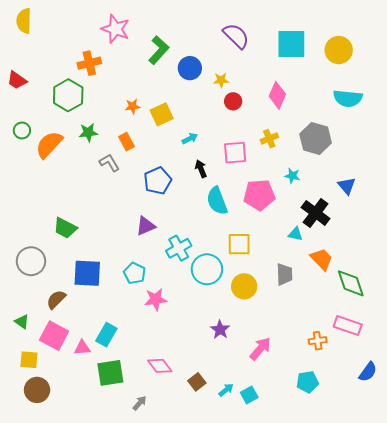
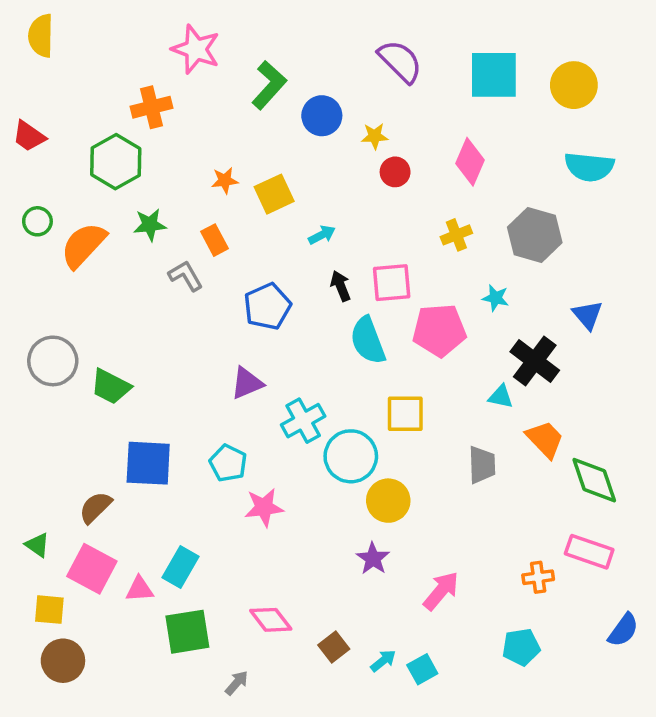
pink square: (235, 153) -> (392, 283), moved
gray circle: (31, 261) -> (53, 361), moved
yellow circle: (244, 286) -> (388, 501), moved

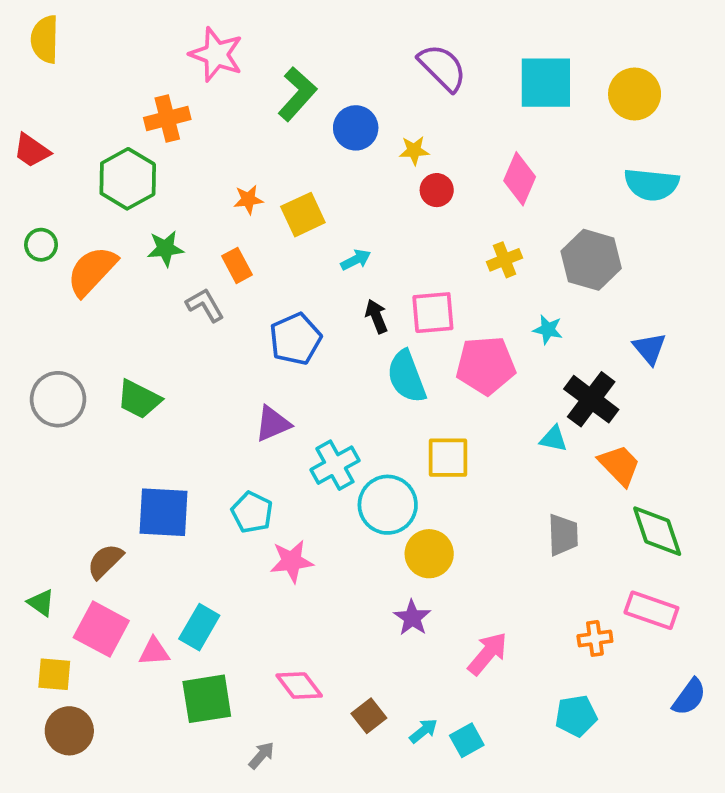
green trapezoid: (111, 386) -> (139, 399), moved
orange trapezoid: (545, 439) -> (619, 465), moved
gray trapezoid: (482, 465) -> (563, 535), moved

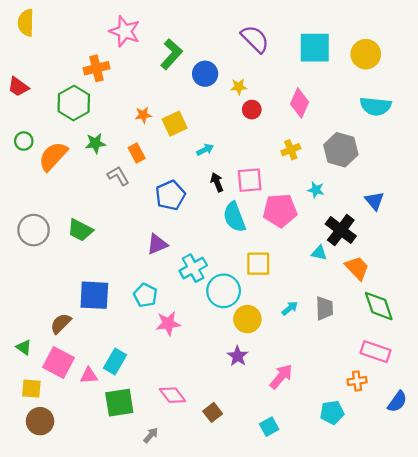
orange cross: (595, 638) -> (357, 381), moved
cyan arrow: (424, 731) -> (290, 308), moved

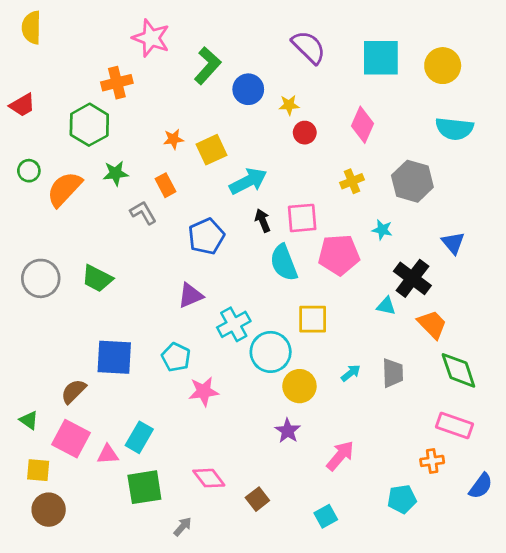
red trapezoid: (18, 87) -> (22, 105), turned -65
cyan arrow: (205, 150) -> (248, 181), size x1.8

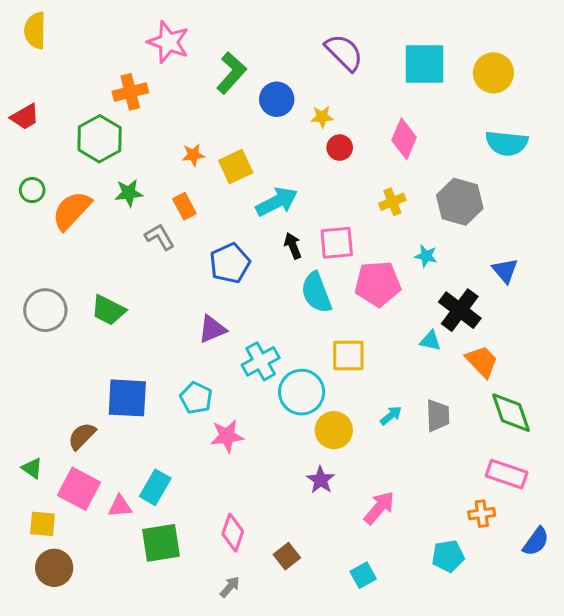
pink diamond: (209, 478) -> (233, 533), turned 56
gray arrow: (183, 527) -> (230, 587), moved

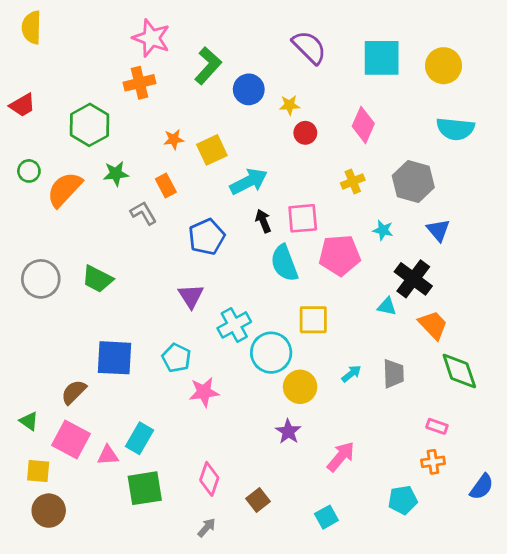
orange cross: (130, 92) -> (139, 83), moved
blue triangle: (505, 271) -> (438, 230), moved
purple triangle: (212, 329) -> (191, 296), turned -40
pink rectangle: (507, 474) -> (437, 426), moved, size x0.6

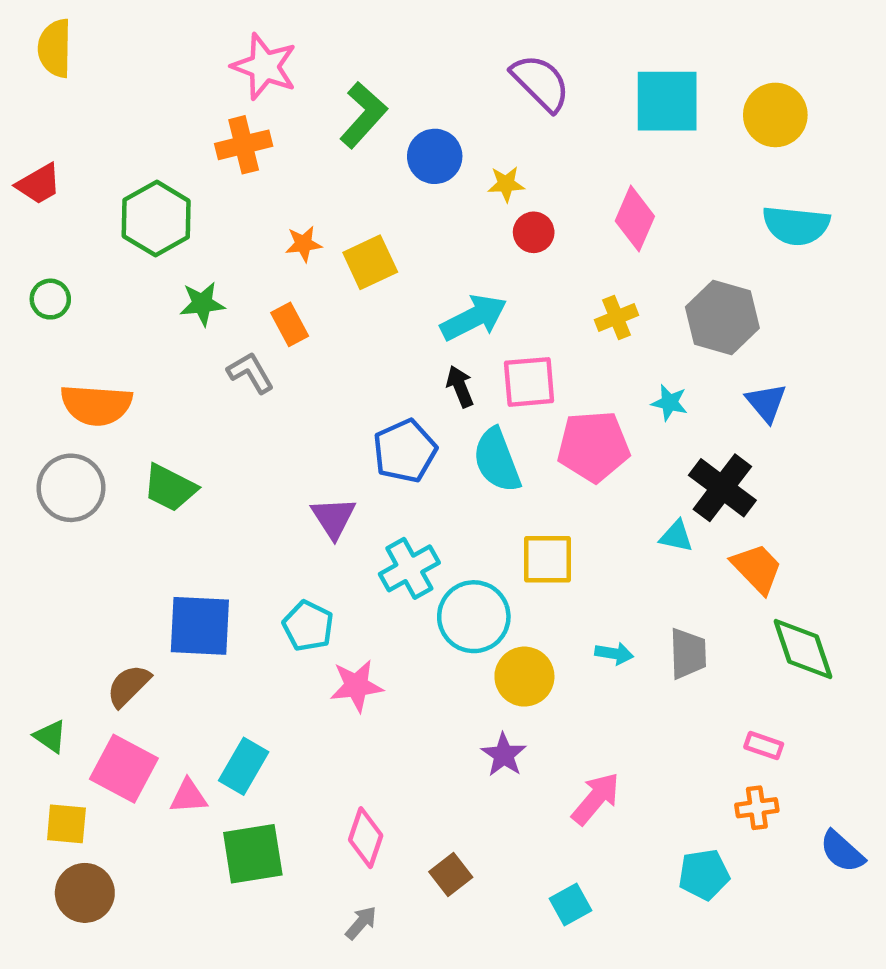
cyan arrow: (249, 182) -> (474, 317), moved
orange semicircle: (64, 189) -> (96, 405), moved, turned -129
blue pentagon: (207, 237) -> (405, 451), moved
cyan arrow: (351, 374) -> (614, 654), turned 48
blue semicircle: (482, 487) -> (842, 851), turned 96

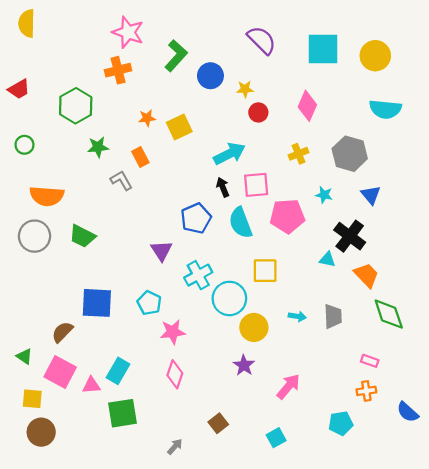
pink diamond: (366, 838) -> (175, 374), moved

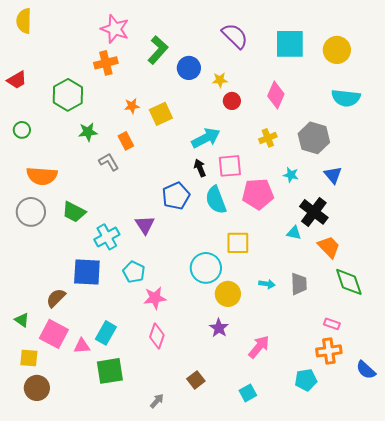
cyan cross: (198, 275) -> (107, 237), moved
orange cross: (366, 391) -> (329, 351), size x1.4

